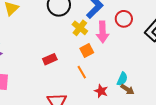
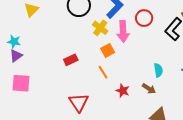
cyan semicircle: (122, 79) -> (158, 70), moved, turned -32

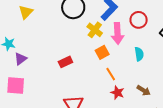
purple triangle: (16, 56) -> (21, 59), moved
cyan semicircle: (158, 70) -> (139, 54), moved
orange line: (103, 72) -> (111, 74), moved

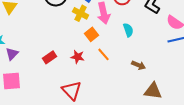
red rectangle: (65, 62) -> (49, 57), moved
red star: (117, 93) -> (78, 57), moved

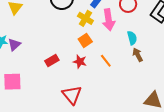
orange square: (92, 34) -> (85, 40), moved
purple triangle: (12, 54) -> (14, 45), moved
brown arrow: (139, 65) -> (138, 55), moved, turned -144

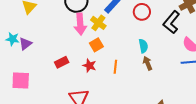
pink arrow: (109, 20) -> (80, 24), moved
orange line: (106, 61) -> (115, 67), turned 40

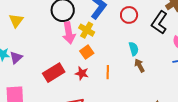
red rectangle: (62, 62) -> (54, 73), size x1.5

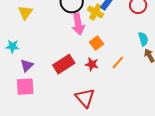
yellow cross: (87, 30) -> (95, 12), moved
purple triangle: (16, 58) -> (27, 66), moved
orange line: (108, 72) -> (118, 63), turned 40

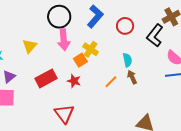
yellow triangle: (25, 12) -> (30, 46), moved
yellow cross: (95, 12) -> (91, 49), moved
orange line: (118, 63) -> (111, 82), moved

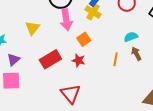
yellow cross: (91, 49) -> (93, 12), moved
cyan semicircle: (127, 60) -> (131, 37), turned -96
orange line: (111, 82) -> (116, 59), turned -32

